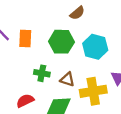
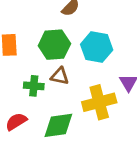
brown triangle: (67, 79) -> (60, 76), moved

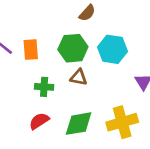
green cross: (34, 86) -> (44, 87), moved
yellow cross: (99, 102) -> (122, 122), moved

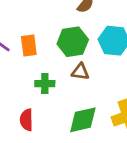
red semicircle: (39, 121) -> (26, 120), moved, turned -54

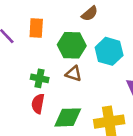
orange rectangle: (29, 46) -> (36, 28), moved
red semicircle: (26, 120) -> (38, 104), moved

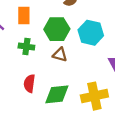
green cross: (40, 78) -> (26, 47), moved

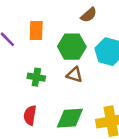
green cross: (26, 47) -> (36, 77), moved
red semicircle: (29, 83) -> (30, 115), moved

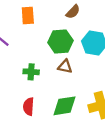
orange rectangle: (36, 31) -> (28, 15), moved

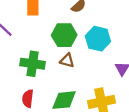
green cross: (31, 72) -> (33, 64), size x1.5

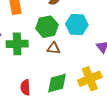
green cross: (33, 64) -> (17, 44), moved

